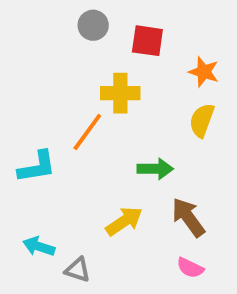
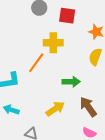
cyan arrow: (39, 246) -> (11, 110), moved

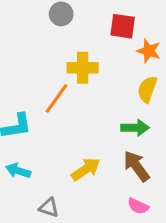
red square: (67, 16) -> (123, 26), moved
green arrow: (71, 82) -> (135, 128), moved

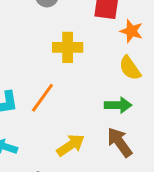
yellow semicircle: (147, 89) -> (130, 68), turned -55
orange line: (57, 98) -> (42, 98), moved

